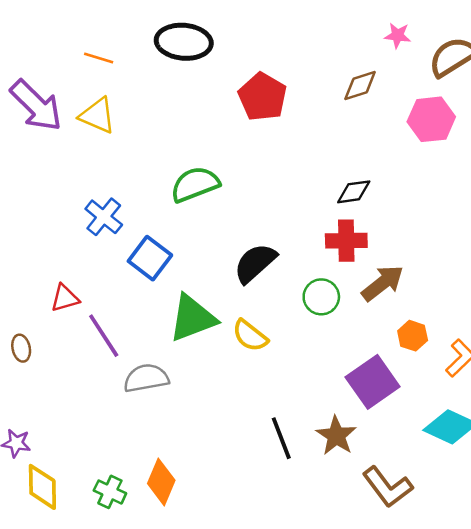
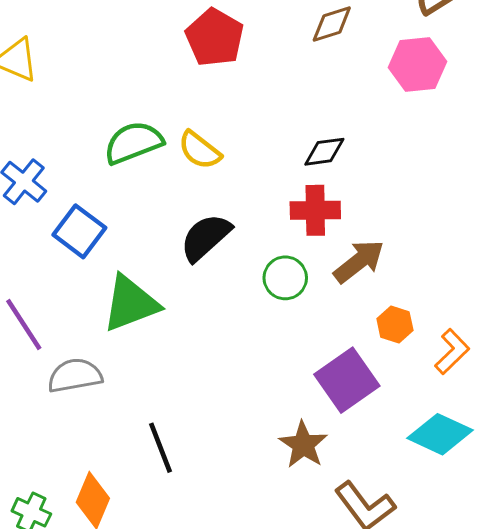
yellow semicircle: (250, 336) -> (200, 150), moved
black line: (281, 438) -> (161, 448), moved

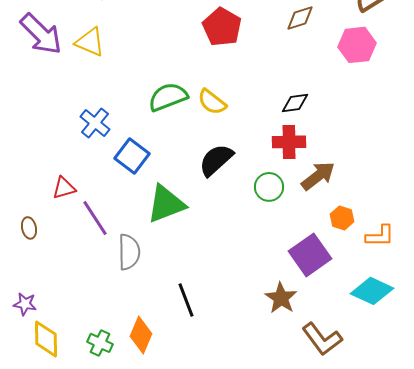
orange L-shape: (452, 352) -> (380, 236), turned 44
gray semicircle: (75, 376) -> (129, 252), turned 99

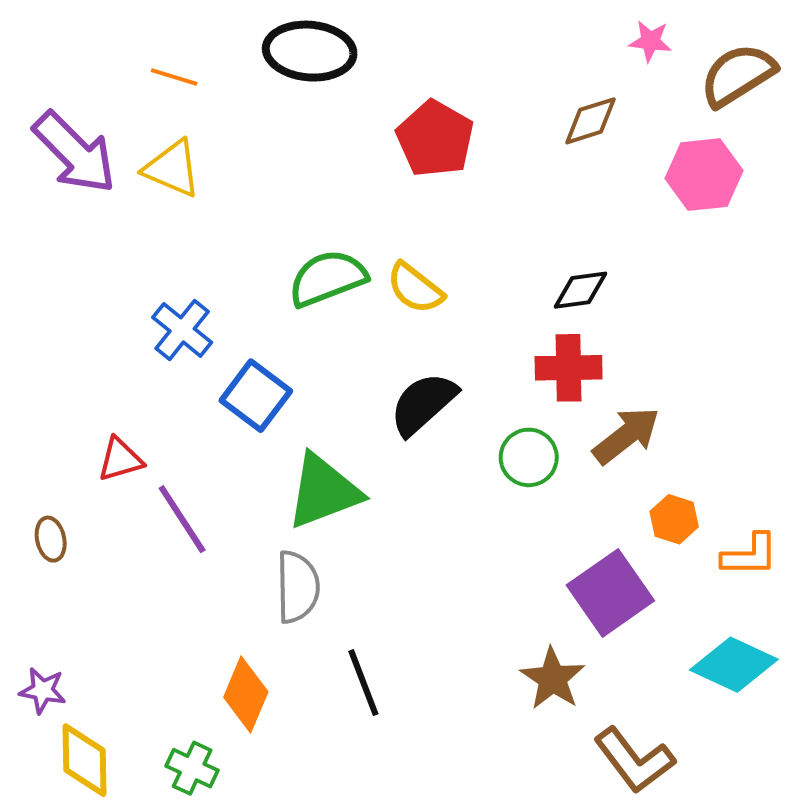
gray semicircle: (129, 252) -> (298, 587), moved
orange diamond: (141, 335) -> (246, 694), moved

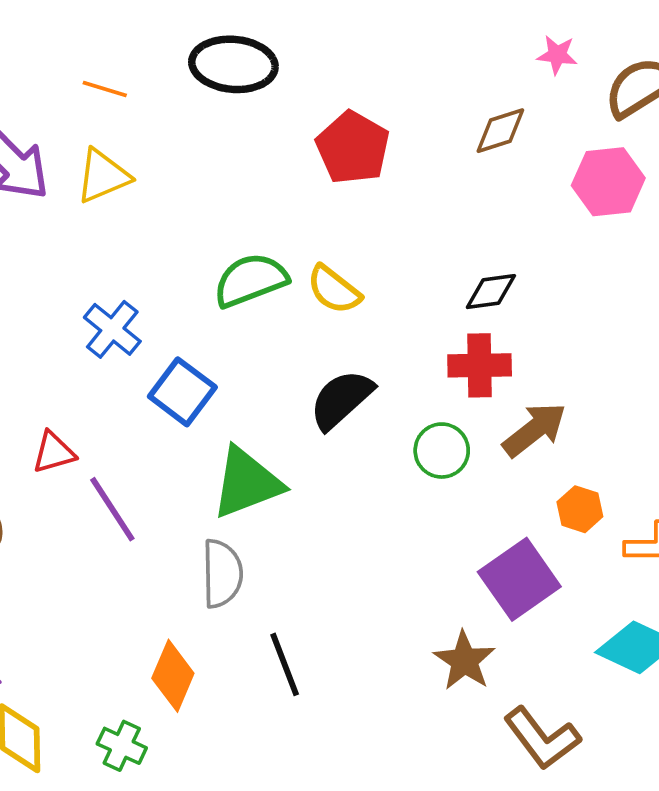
yellow triangle: (172, 169) -> (103, 176), turned -46

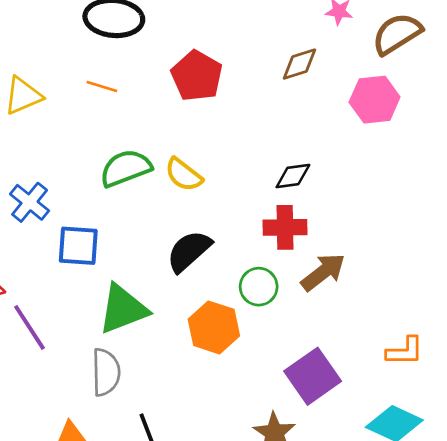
orange line: (105, 89) -> (102, 86), moved
blue square: (182, 392) -> (78, 246), turned -33
orange hexagon: (580, 509) -> (214, 327), moved, size x1.6

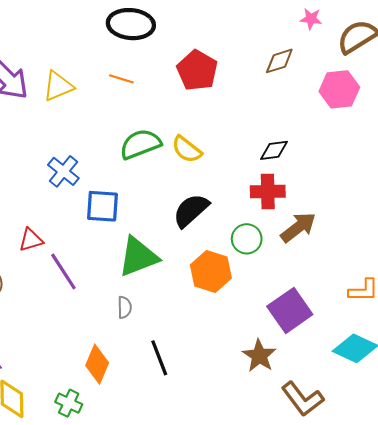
gray semicircle: (106, 372) -> (125, 307), size x0.6

